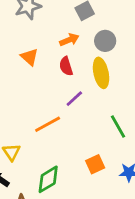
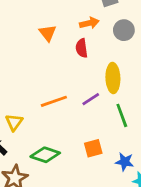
yellow ellipse: (101, 73) -> (113, 78), moved
purple line: (74, 99) -> (91, 99), moved
green diamond: (48, 179) -> (45, 155), turned 40

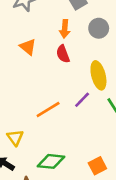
orange arrow: (89, 23) -> (65, 29), turned 120
orange square: (93, 148) -> (97, 166), moved

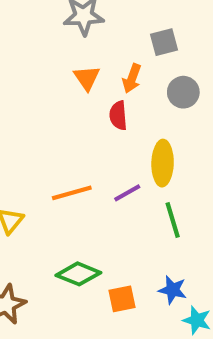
orange triangle: (28, 47) -> (87, 78), moved
green diamond: (51, 161) -> (78, 274), moved

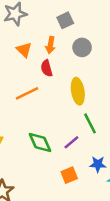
orange line: (72, 193) -> (27, 93), moved
purple line: (127, 193) -> (71, 142), moved
green diamond: (78, 274) -> (40, 142), moved, turned 55

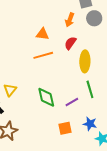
gray circle: (82, 47) -> (94, 18), moved
orange triangle: (24, 50) -> (42, 34), moved, turned -48
red semicircle: (47, 68) -> (70, 43), moved, turned 40

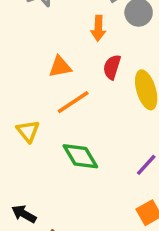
yellow triangle: (10, 90) -> (28, 131), moved
green diamond: (46, 97) -> (80, 156), moved

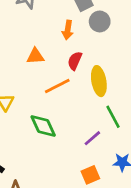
orange line: (73, 102) -> (57, 86), moved

